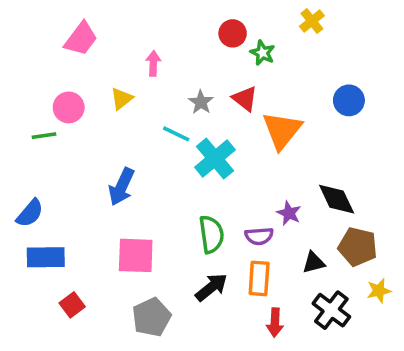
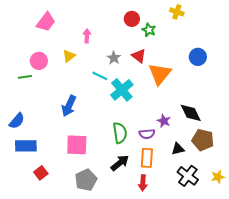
yellow cross: (312, 21) -> (177, 12), turned -32
yellow star: (379, 291) -> (218, 177), moved
red arrow: (275, 322) -> (143, 183), moved

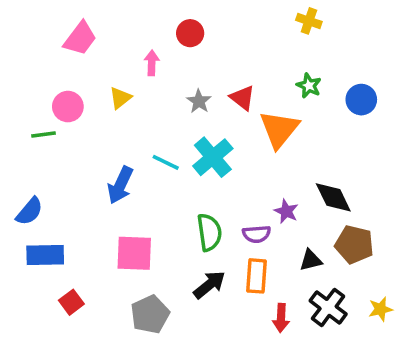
red circle: (132, 19) -> (190, 33), moved
green star: (149, 30) -> (309, 86), moved
blue circle: (198, 57) -> (361, 100), moved
cyan line: (100, 76) -> (166, 162), moved
red arrow: (143, 183) -> (281, 318), moved

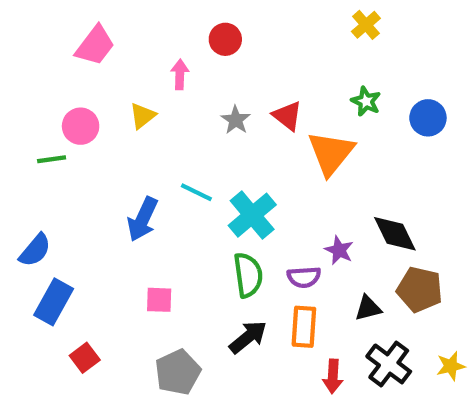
yellow cross: (309, 21) -> (366, 25), turned 30
cyan cross: (213, 157) -> (252, 215), moved
pink square: (134, 253) -> (159, 300), size x0.6
blue rectangle: (45, 255) -> (54, 302), turned -60

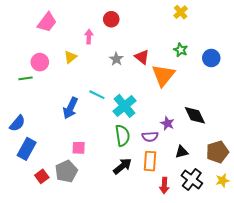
brown pentagon: (420, 290) -> (217, 152), moved, turned -30
gray pentagon: (178, 372) -> (66, 171), moved

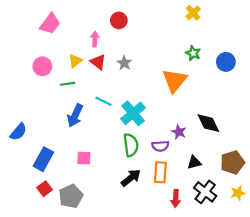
red triangle: (142, 57) -> (98, 62), moved
green line: (26, 78) -> (67, 84), moved
blue rectangle: (27, 149) -> (43, 159), moved
gray pentagon: (66, 171) -> (71, 196), moved

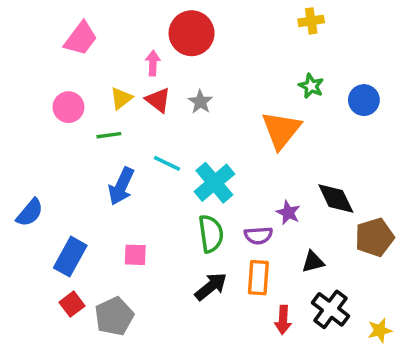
yellow cross: (193, 13) -> (311, 21), turned 32
red circle: (119, 20) -> (192, 33), size x1.6
brown pentagon: (232, 162) -> (374, 237), moved
yellow star: (238, 193) -> (380, 330), moved

